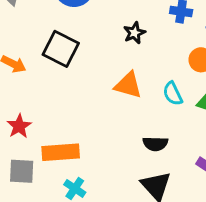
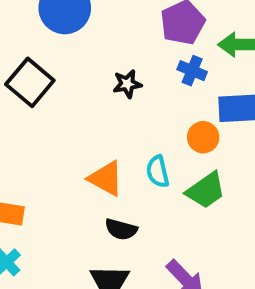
orange triangle: (128, 85) -> (106, 178), moved

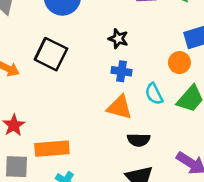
blue cross: (192, 71) -> (122, 71), moved
black star: (127, 84) -> (118, 39), turned -30

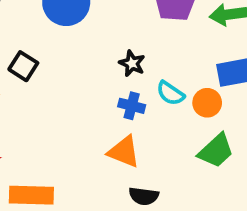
black square: (51, 54) -> (23, 66), moved, size x0.7
cyan semicircle: (154, 94) -> (170, 93), moved, turned -35

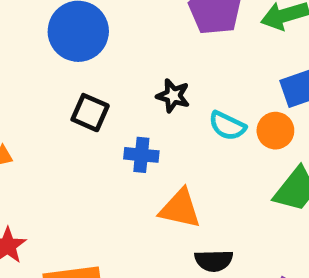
black square: (23, 66) -> (90, 113), moved
blue cross: (132, 106) -> (141, 155), moved

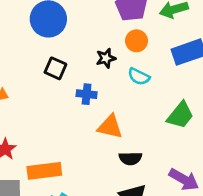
black star: (173, 96) -> (106, 58), turned -30
orange circle: (275, 131) -> (137, 41), moved

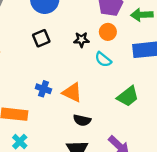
black square: (55, 68) -> (41, 38), turned 30
blue cross: (87, 94) -> (43, 89), moved

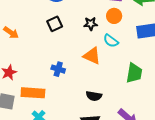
orange triangle: (72, 93) -> (92, 56), moved
green trapezoid: (128, 96) -> (134, 73), turned -40

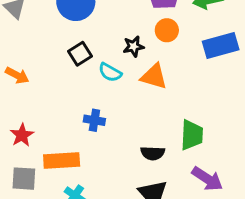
cyan semicircle: (111, 41) -> (110, 72), moved
orange triangle: (92, 56) -> (154, 76), moved
green trapezoid: (134, 73) -> (192, 135), moved

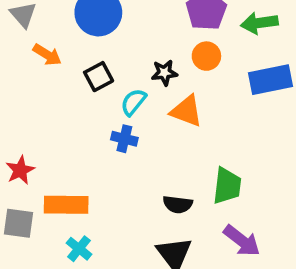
cyan semicircle: (110, 72) -> (133, 102), turned 95
orange arrow: (17, 75) -> (47, 55), moved
blue cross: (94, 120) -> (124, 139), moved

